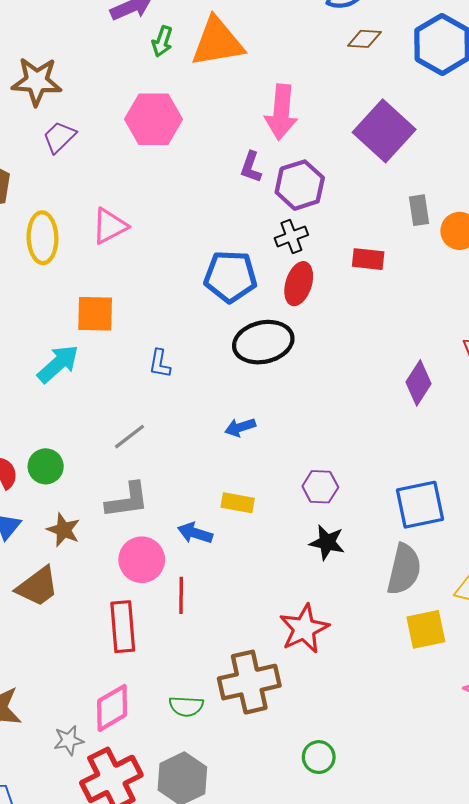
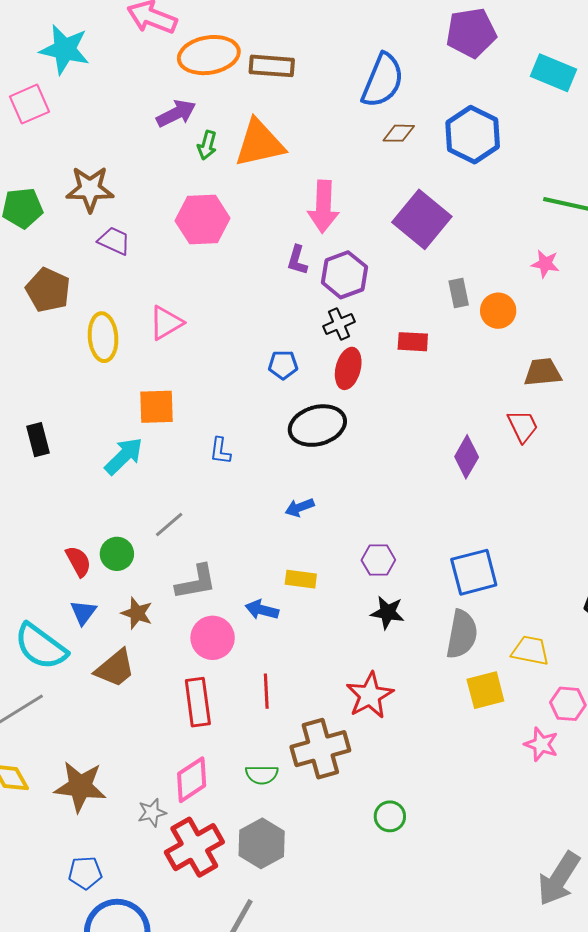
purple trapezoid: (59, 137) -> (114, 241), turned 72
blue pentagon: (230, 276) -> (283, 365), size x0.6
gray line: (130, 437) -> (169, 525), moved
red line: (181, 595) -> (266, 691), moved

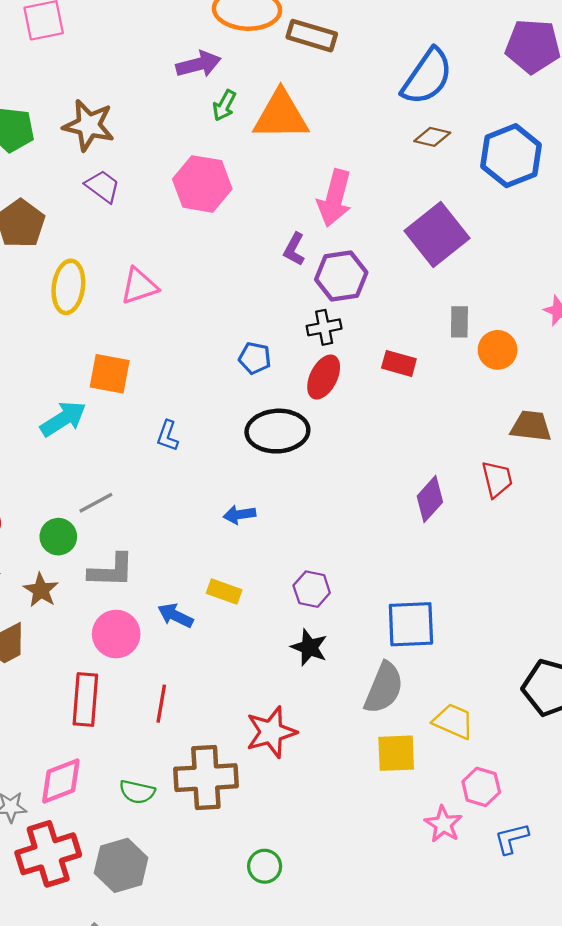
green circle: (117, 554) -> (58, 537), moved

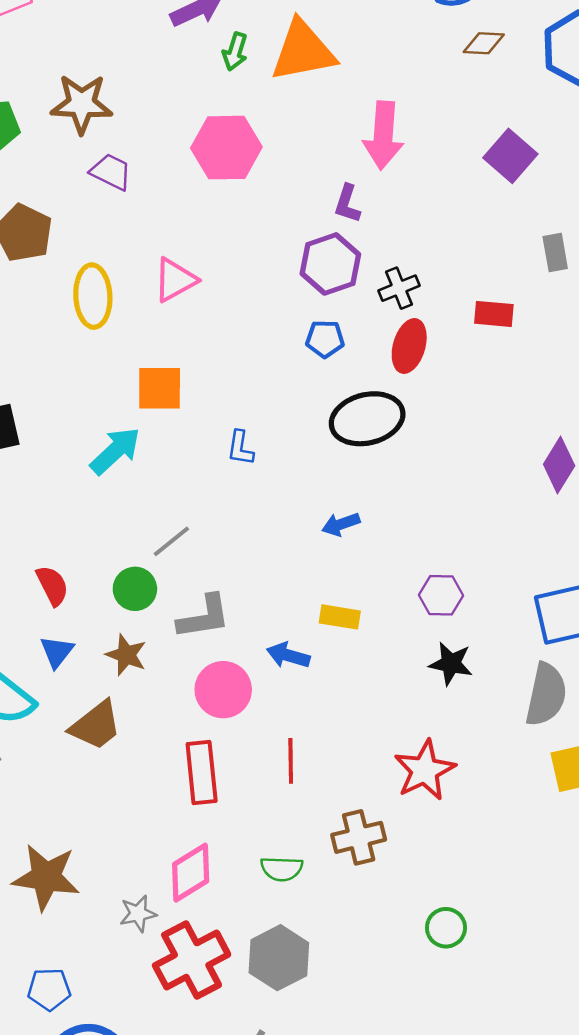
purple square: (437, 235) -> (510, 156), size x0.7
purple hexagon: (341, 276) -> (330, 264), moved
brown cross: (206, 778) -> (359, 837), size x0.7

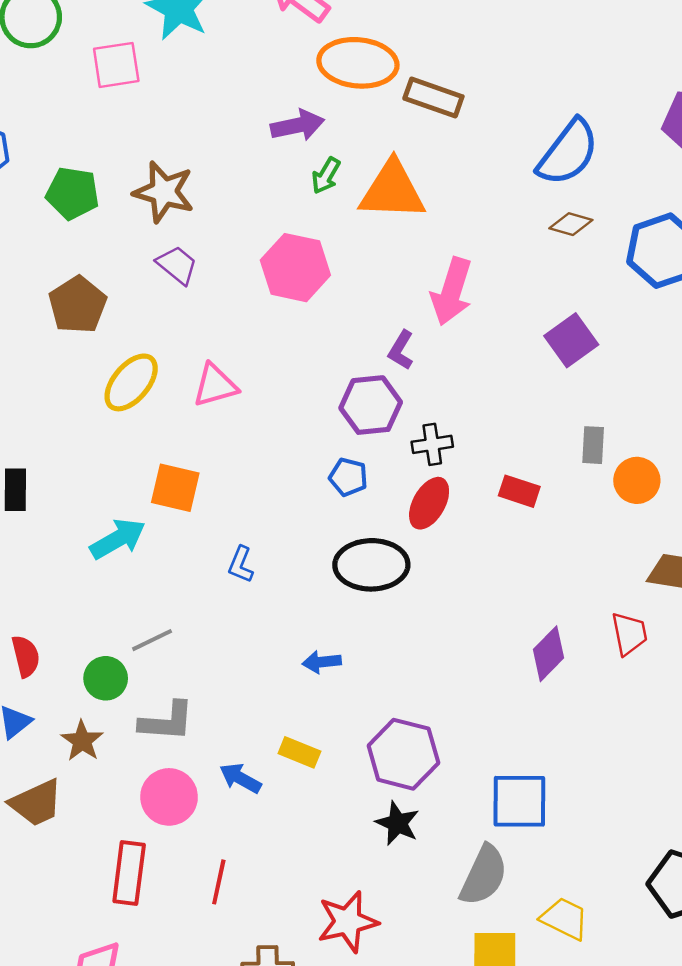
yellow ellipse: (93, 296) -> (131, 382), turned 30
purple hexagon: (441, 595) -> (403, 754), size x1.6

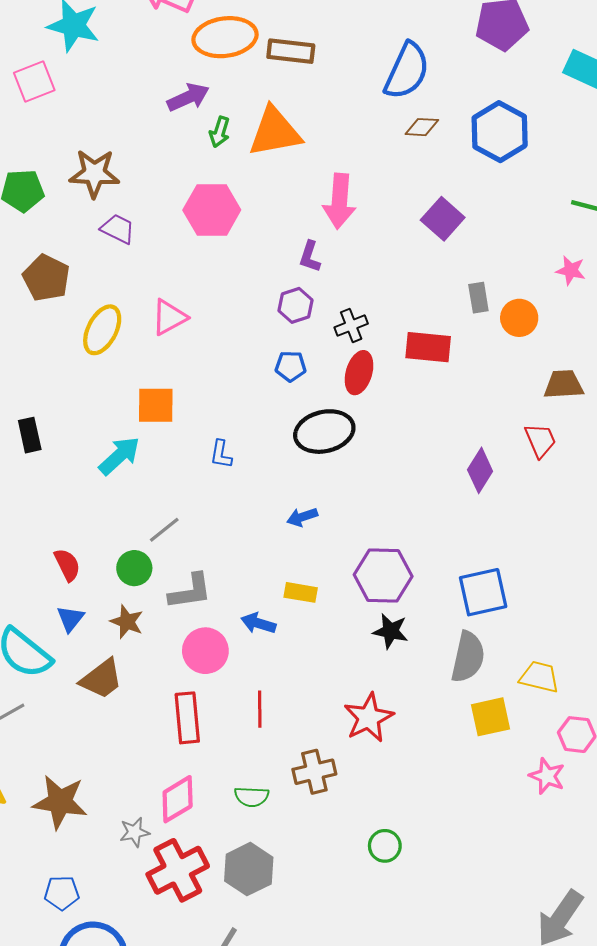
purple hexagon: (371, 405) -> (295, 305), size x0.7
red rectangle: (519, 491) -> (428, 347), size x1.4

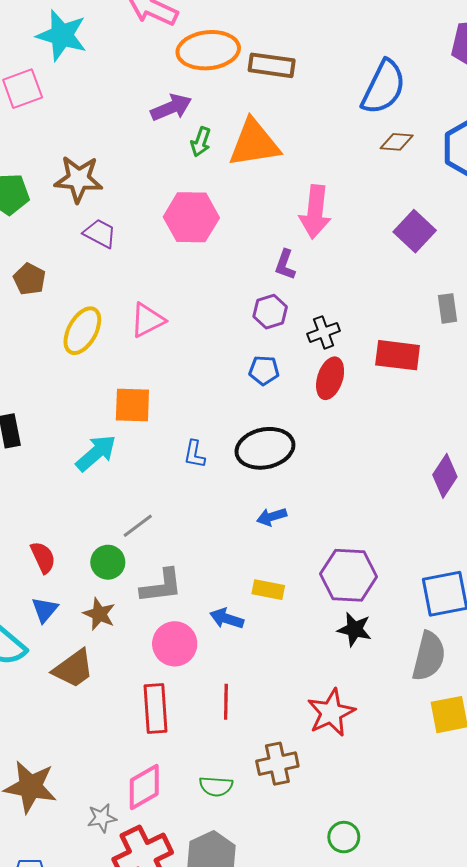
brown pentagon: (46, 278) -> (29, 279), size x0.7
black ellipse: (324, 432) -> (265, 448), moved

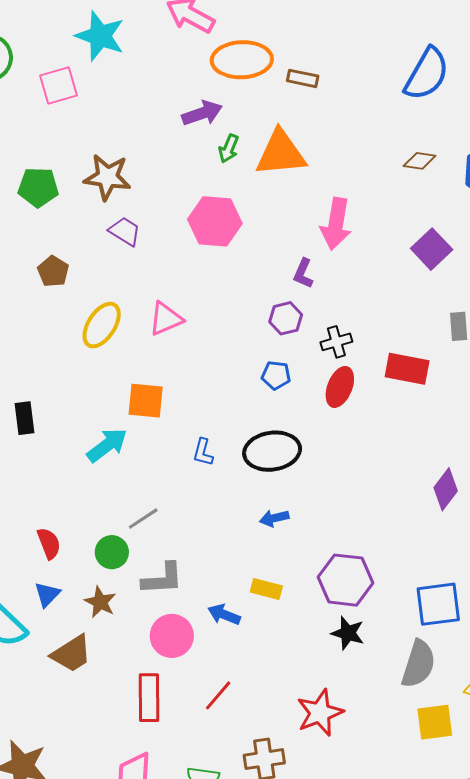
brown rectangle: (272, 65) -> (303, 78), size x0.7
blue semicircle: (384, 87) -> (427, 74), moved
red line: (226, 702) -> (218, 695), turned 36

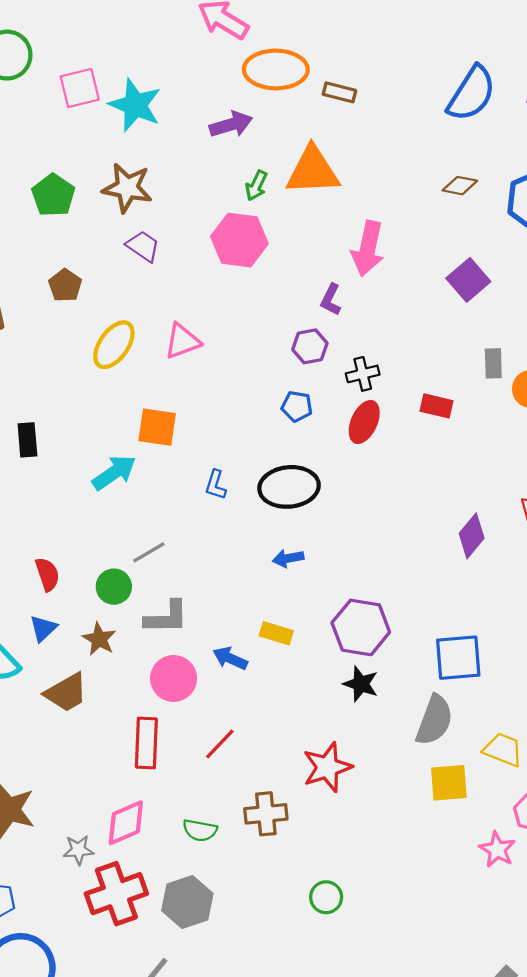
cyan star: (100, 36) -> (135, 105), moved
green arrow: (229, 149) -> (256, 186), moved
green pentagon: (38, 187) -> (53, 195), turned 30
red rectangle: (407, 369) -> (436, 406), size x0.7

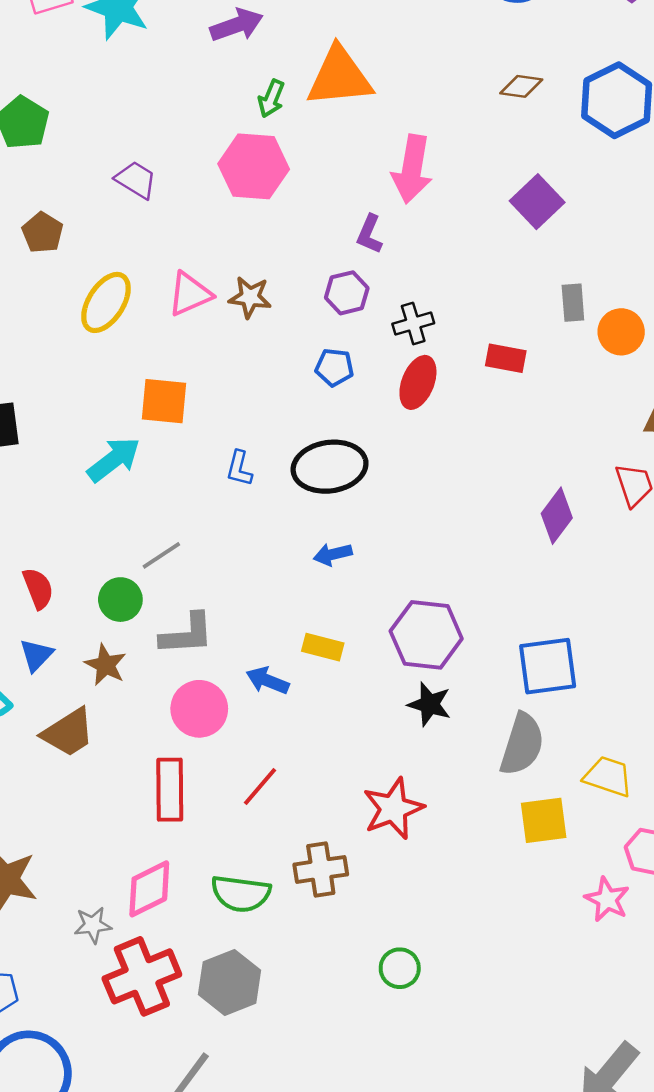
brown star: (127, 188) -> (250, 297), moved, size x0.7
green semicircle: (200, 830) -> (241, 894), size x1.4

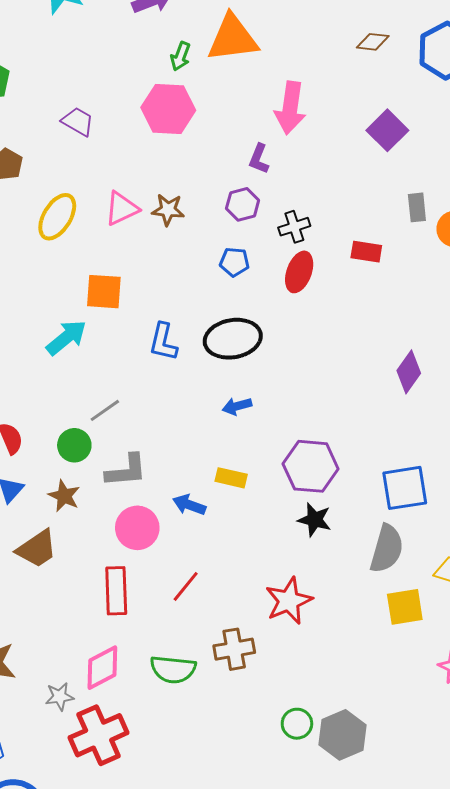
blue L-shape: (239, 468) -> (163, 342), size x1.4
gray hexagon: (230, 982) -> (343, 735), moved

